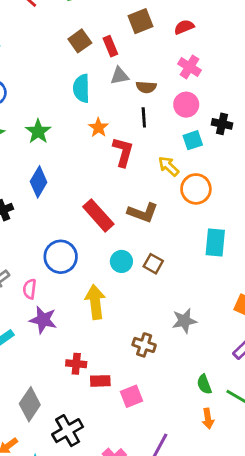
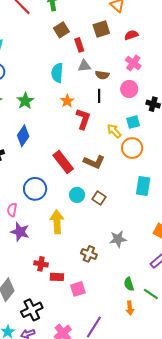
brown square: (80, 41) -> (61, 30), moved
cyan square: (193, 140) -> (133, 122), moved

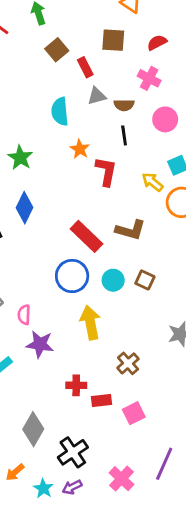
brown square: (101, 29) -> (113, 40), turned 30
pink cross: (133, 63) -> (149, 78), moved
blue circle: (35, 189) -> (72, 276), moved
brown cross: (89, 254) -> (128, 363), moved, turned 35

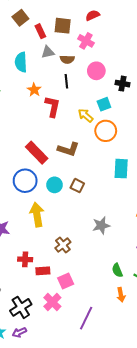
brown square: (113, 40) -> (63, 26), moved
pink cross: (121, 479) -> (52, 302), moved

